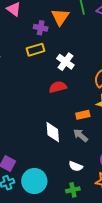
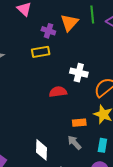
white cross: (65, 62) -> (79, 73), moved, turned -30
white diamond: (53, 132) -> (41, 150), moved

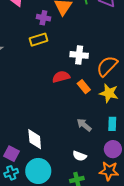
orange rectangle: (79, 123) -> (84, 87), moved, turned 64
white diamond: (41, 150) -> (35, 139), moved

